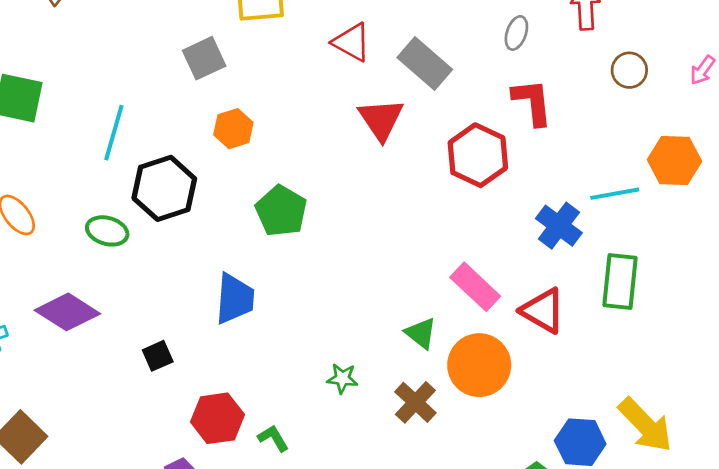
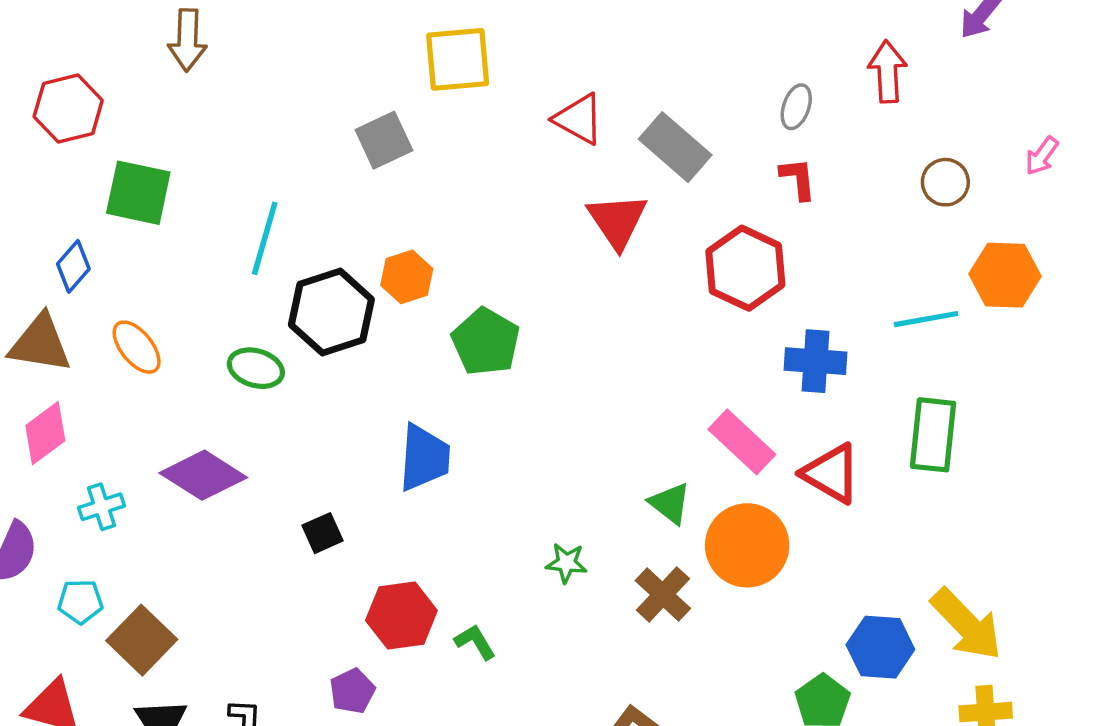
brown circle: (629, 70) -> (945, 182), moved
red L-shape: (532, 102) -> (798, 179), moved, size x0.7
orange hexagon: (233, 129) -> (407, 277), moved
blue cross: (559, 226) -> (816, 361), moved, turned -33

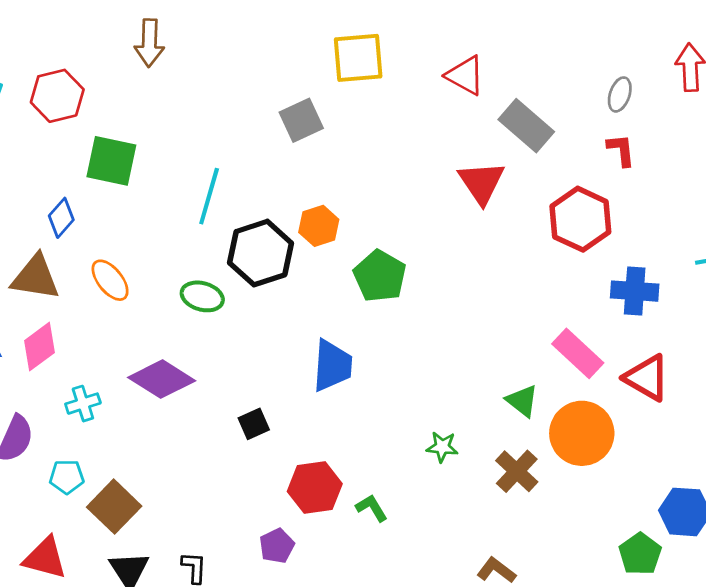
red triangle: (579, 119) -> (465, 75), moved

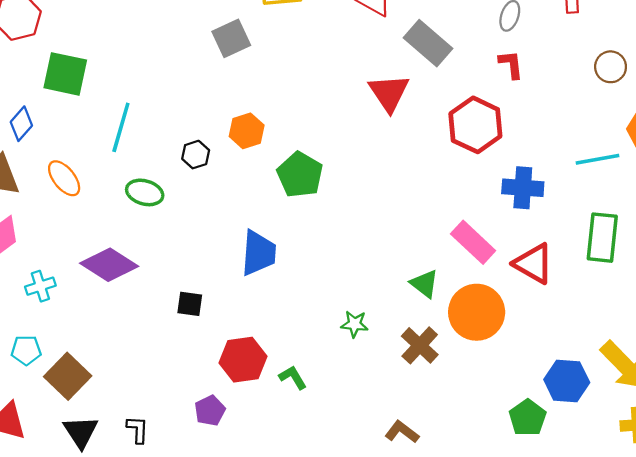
cyan line: (209, 196) -> (121, 127), moved
black hexagon: (261, 253) -> (196, 155), size x0.5
black square: (254, 424) -> (190, 304), turned 32

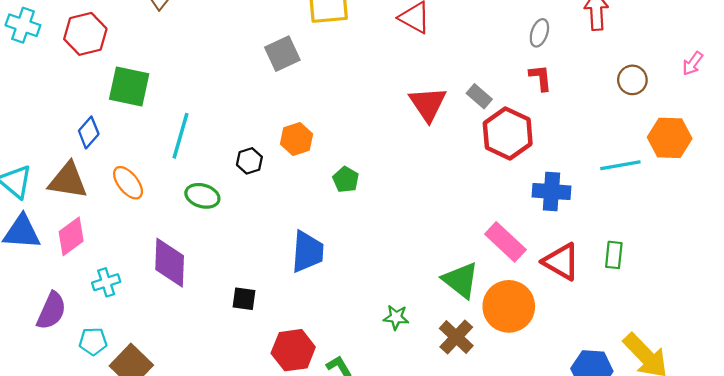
gray rectangle: (428, 43) -> (479, 96), moved, size x0.6
green pentagon: (300, 175) -> (346, 179), size x0.6
green rectangle: (602, 238) -> (614, 255), moved, size x0.6
purple diamond: (109, 265) -> (170, 263), turned 60
green triangle: (424, 284) -> (461, 280), size x1.4

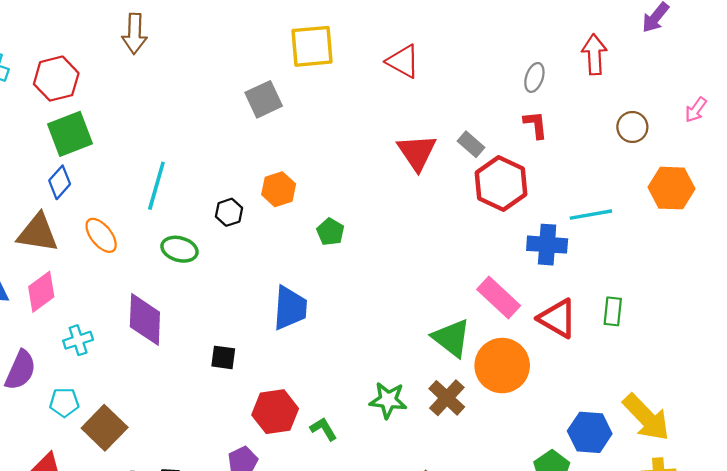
green square: (129, 86) -> (70, 134), moved, turned -33
cyan line: (620, 165) -> (591, 215), moved
green star: (396, 317) -> (388, 400), moved, size x1.4

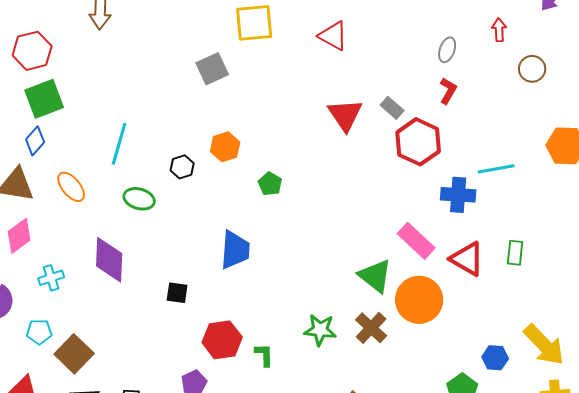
red arrow: (594, 54) -> (499, 30), size x0.7
red L-shape: (536, 125) -> (448, 91), turned 36
brown circle: (632, 127) -> (532, 69), moved
green L-shape: (324, 429) -> (264, 355), turned 30
blue hexagon: (590, 432) -> (495, 358), size x0.7

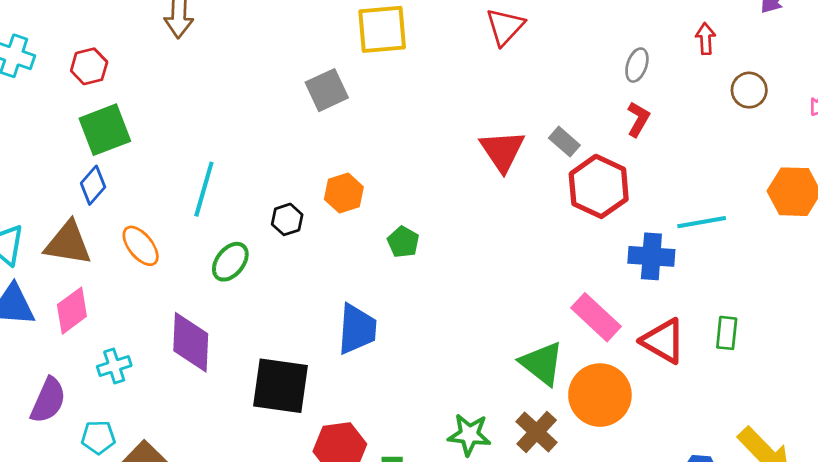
red triangle: (333, 36) -> (505, 27), moved, turned 44
red hexagon: (32, 51) -> (89, 66), size x0.7
green ellipse: (139, 199) -> (230, 262), turned -68
black square: (177, 293) -> (281, 386), size x2.0

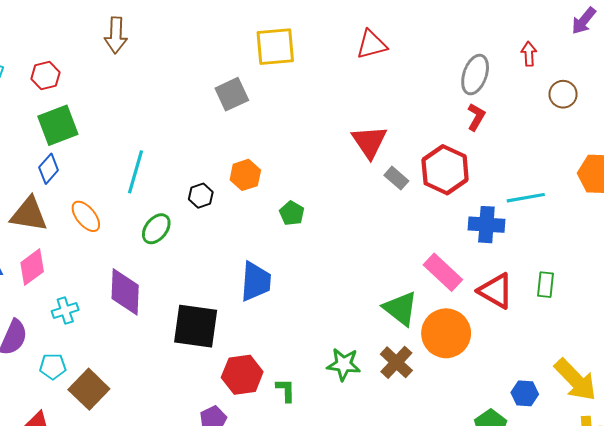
red triangle: (505, 27) -> (372, 45), turned 32
gray ellipse: (637, 65) -> (475, 75), size x1.5
gray rectangle: (564, 142) -> (396, 178), moved

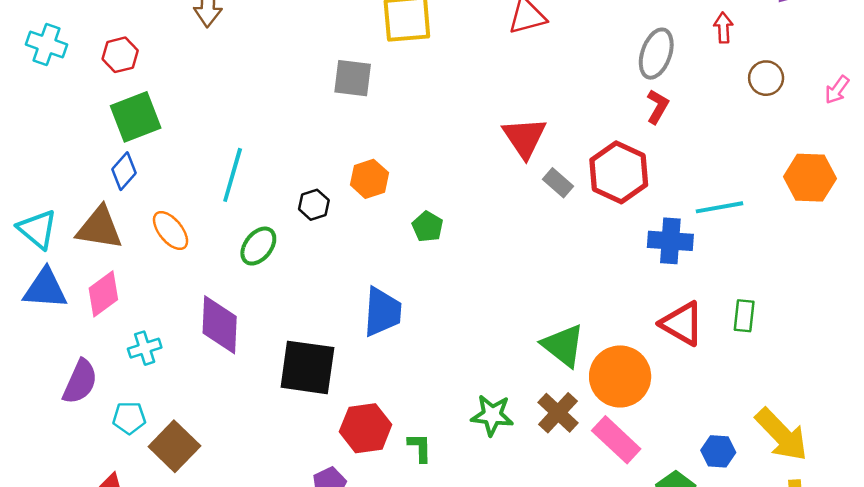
gray square: (232, 94) -> (353, 78), turned 32
pink rectangle: (443, 272) -> (616, 440), moved

